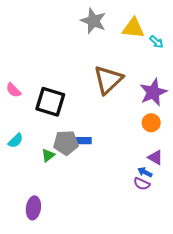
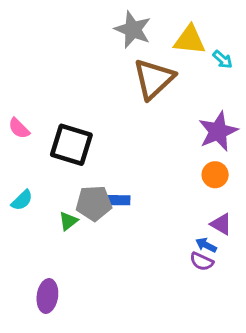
brown triangle: (108, 80) -> (154, 79), moved

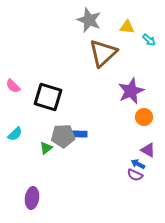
yellow triangle: (190, 40) -> (127, 27), size x0.7
purple star: (218, 131) -> (131, 91), moved

